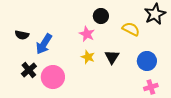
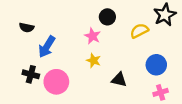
yellow semicircle: (131, 29) -> (139, 31), turned -54
black semicircle: (22, 35) -> (27, 28), moved
black triangle: (112, 57) -> (119, 80), moved, turned -49
black cross: (29, 70) -> (31, 74), turned -35

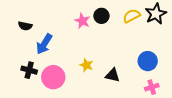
yellow semicircle: (139, 31) -> (132, 16), moved
pink star: (92, 36) -> (82, 21), moved
yellow star: (94, 61) -> (86, 65), moved

